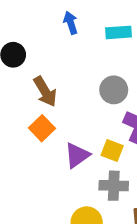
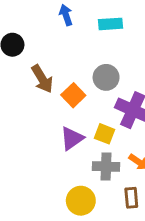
orange square: (42, 128) -> (73, 95), moved

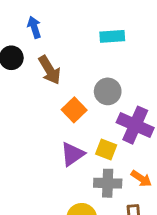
blue arrow: (66, 15) -> (34, 27), moved
brown arrow: (42, 79) -> (50, 70), moved

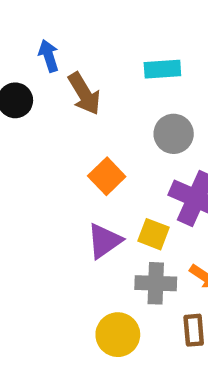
brown arrow: (50, 70) -> (84, 94), moved
gray circle: (108, 91) -> (174, 134), moved

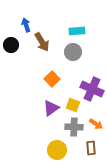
gray circle: (174, 134) -> (73, 52), moved

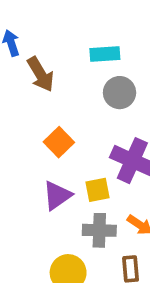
gray circle: (73, 52) -> (120, 93), moved
yellow square: (73, 105) -> (97, 190), turned -32

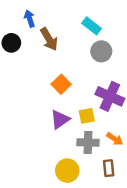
cyan rectangle: (105, 54) -> (92, 26), turned 42

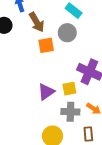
gray circle: (101, 51) -> (67, 33), moved
orange square: (61, 84) -> (46, 45), moved, turned 35

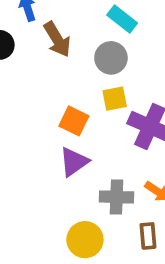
orange square: (46, 45) -> (74, 121), moved, turned 35
yellow square: (69, 89) -> (115, 99), moved

